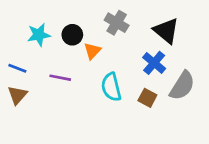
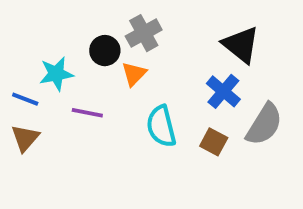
gray cross: (117, 23) -> (144, 33), moved, turned 30
cyan star: (39, 35) -> (56, 74), moved

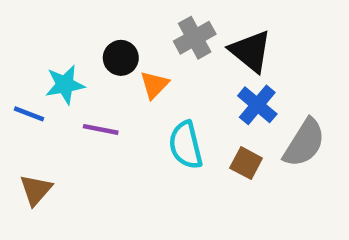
gray cross: (144, 33) -> (195, 38), moved
black triangle: (241, 45) -> (251, 51), moved
brown triangle: (25, 138) -> (36, 190), moved

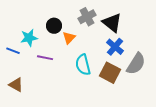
brown square: (246, 163) -> (110, 73), size x1.5
brown triangle: (36, 190) -> (16, 85), turned -42

